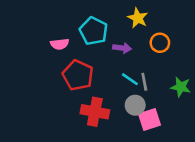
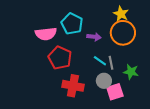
yellow star: (138, 18) -> (121, 14), moved
orange circle: (160, 43) -> (123, 33), size x1.6
pink semicircle: (60, 44) -> (46, 34), size x1.5
green star: (181, 87) -> (131, 72), moved

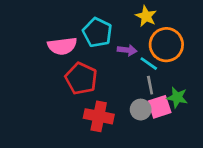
yellow star: (121, 14) -> (146, 16), moved
cyan line: (100, 61) -> (149, 64), moved
pink square: (115, 92) -> (160, 107), moved

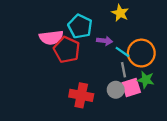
orange circle: (166, 45) -> (141, 53), moved
red pentagon: (81, 78) -> (67, 50), moved

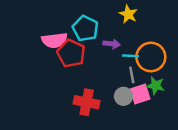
cyan line: (122, 52) -> (131, 56), turned -32

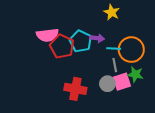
cyan pentagon: (85, 28) -> (81, 41), moved

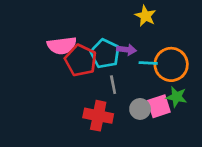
gray line: (115, 65) -> (113, 85), moved

